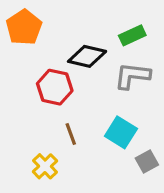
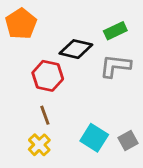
cyan square: (121, 132) -> (94, 138), moved
brown line: (71, 134) -> (45, 115), moved

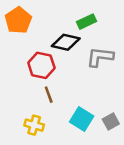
green rectangle: (115, 31) -> (86, 22), moved
brown line: (45, 115) -> (49, 95), moved
yellow cross: (39, 145) -> (34, 125), turned -30

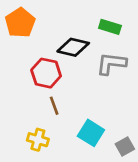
green rectangle: (86, 22) -> (110, 27), moved, turned 42
gray square: (111, 121) -> (125, 147), moved

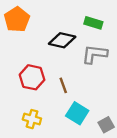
red hexagon: (46, 73) -> (32, 77), moved
brown line: (54, 106) -> (63, 85), moved

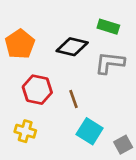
orange pentagon: (17, 19) -> (20, 44), moved
yellow cross: (32, 119) -> (25, 131), moved

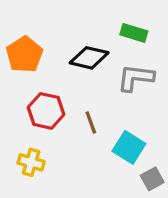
cyan square: (90, 131) -> (129, 147), moved

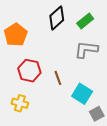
green rectangle: (134, 33) -> (85, 21), turned -56
black diamond: (89, 58) -> (57, 18), moved, turned -55

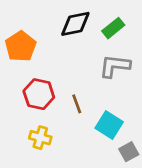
black diamond: (57, 18) -> (75, 24), turned 30
yellow cross: (20, 103) -> (40, 138), moved

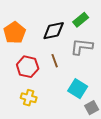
black diamond: (75, 24) -> (54, 31), moved
brown line: (77, 104) -> (55, 61), moved

